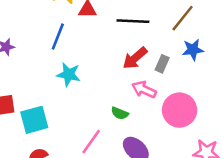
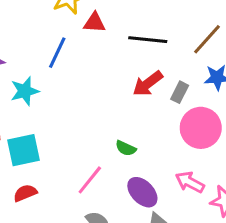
cyan star: (69, 74) -> (25, 91), moved, turned -30
pink arrow: (144, 90) -> (190, 182), moved
pink circle: (180, 110) -> (201, 128), moved

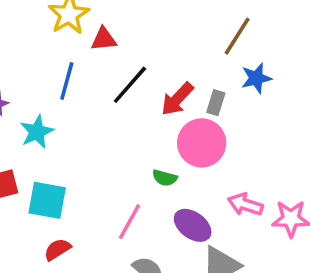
black line: (148, 40) -> (130, 85), moved, turned -45
pink circle: (201, 128) -> (202, 143), moved
cyan square: (24, 150) -> (47, 200), turned 32

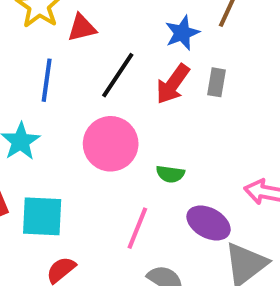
blue star: (256, 78) -> (182, 33), moved
pink circle: (202, 143) -> (111, 144), moved

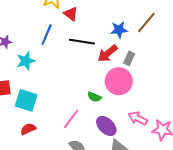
red triangle: (82, 28) -> (71, 14), turned 35
black line: (118, 75) -> (82, 42), turned 50
pink circle: (111, 144) -> (119, 81), moved

